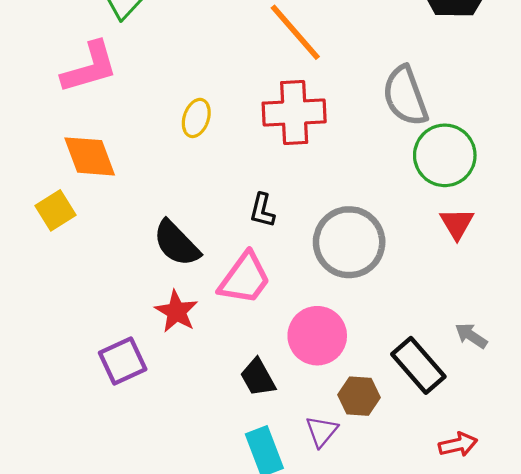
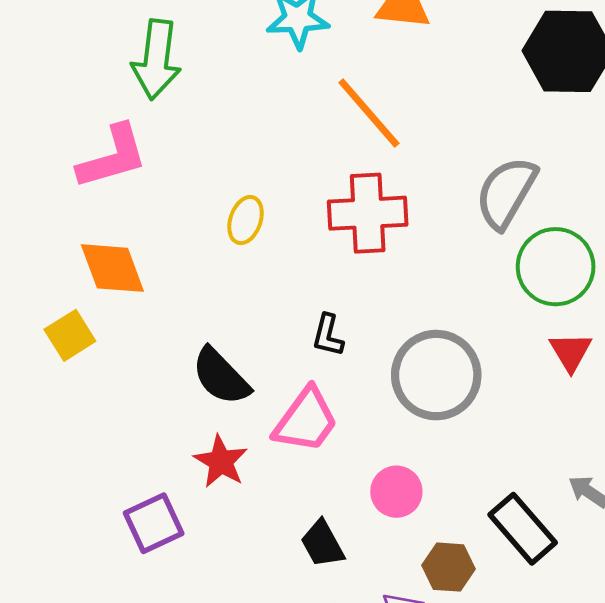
gray semicircle: (405, 96) -> (506, 193), turned 50
pink circle: (317, 336) -> (396, 492), size x0.7

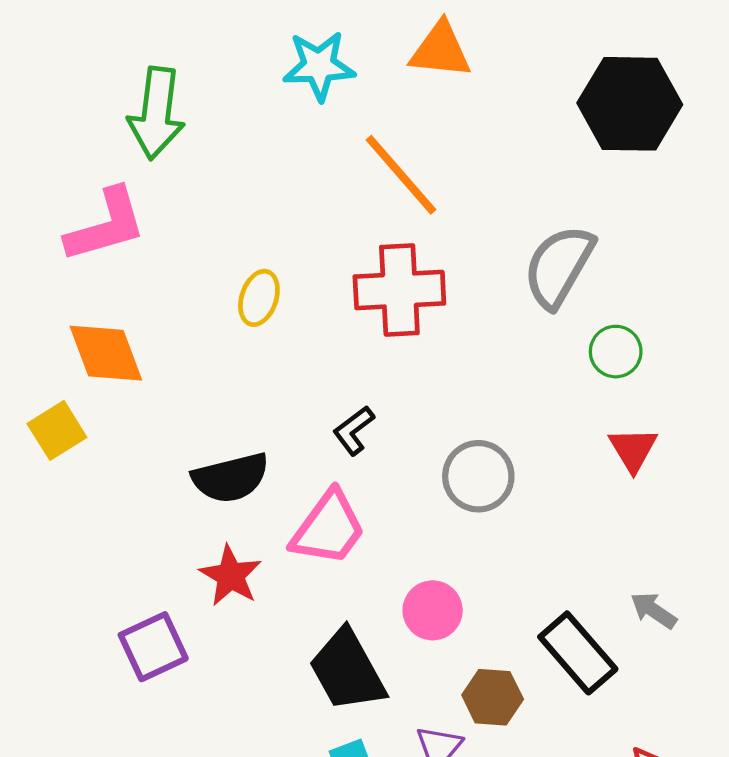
green circle: (556, 267) -> (616, 352), size x0.6
black L-shape: (328, 335) -> (354, 430), turned 39
gray circle: (436, 375) -> (478, 476), size x0.7
black semicircle: (221, 376) -> (231, 478), turned -60
black trapezoid: (322, 544) -> (347, 670), size x1.5

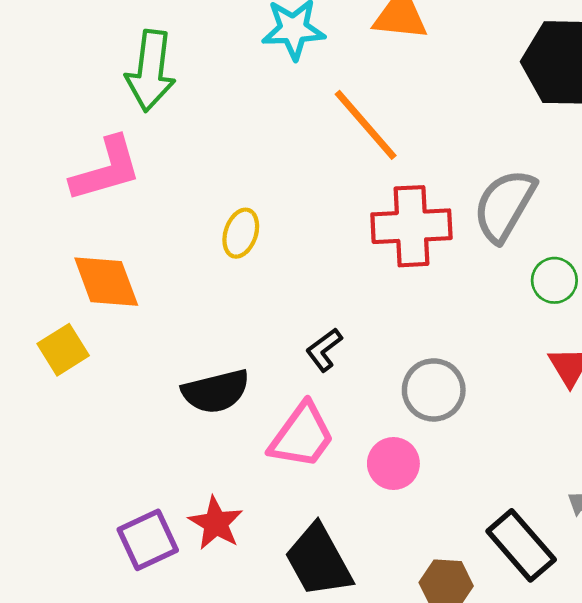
red cross: (399, 290) -> (411, 226), moved
red star: (231, 576) -> (216, 523), moved
pink circle: (433, 610) -> (393, 464), moved

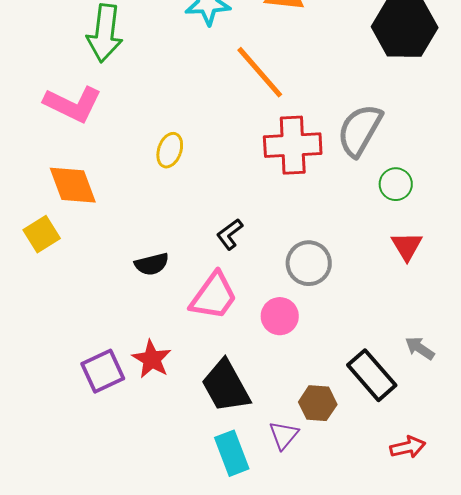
pink L-shape: (106, 169) -> (73, 104), turned 42
black semicircle: (216, 391) -> (152, 264), size x0.7

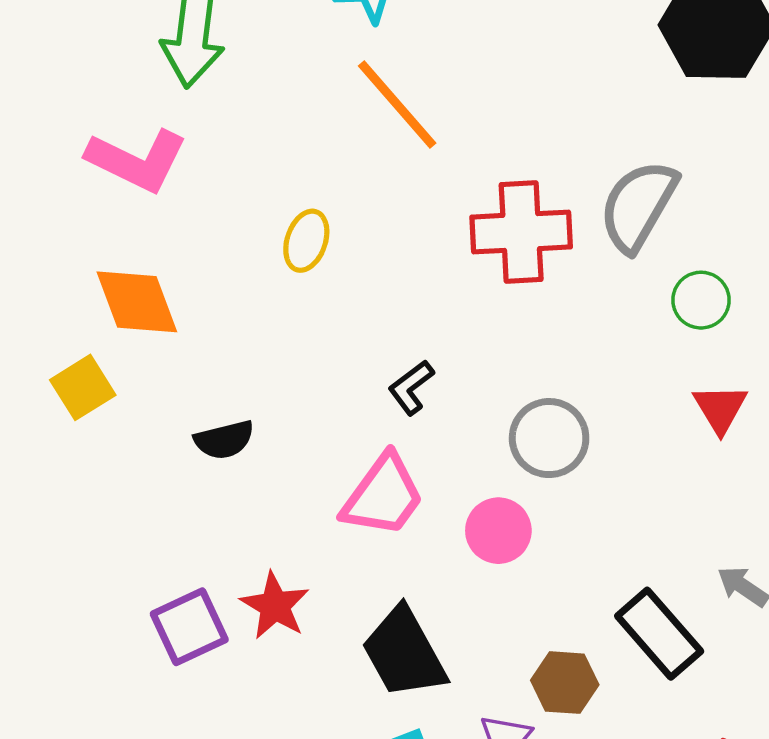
orange line: (260, 72) -> (397, 105), moved
black semicircle: (152, 264) -> (224, 440), moved

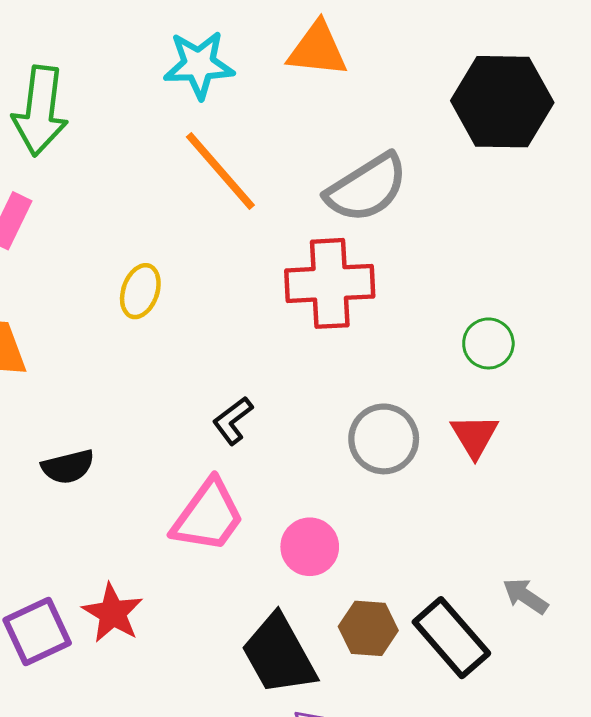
gray semicircle: (638, 206) -> (367, 188), moved, turned -152
red triangle: (720, 408) -> (475, 436), moved
gray circle: (549, 438) -> (384, 439), moved
black trapezoid: (404, 653) -> (279, 655), moved
brown hexagon: (565, 683) -> (368, 628), moved

